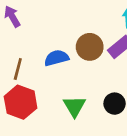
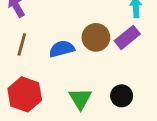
brown line: (18, 69) -> (22, 45), moved

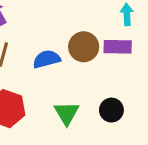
purple rectangle: (127, 37) -> (118, 47), turned 40

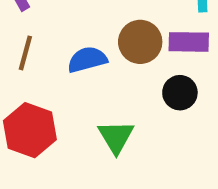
black circle: (111, 110) -> (180, 93), moved

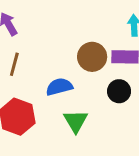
blue semicircle: (87, 60) -> (59, 87), moved

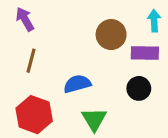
brown circle: (92, 57) -> (111, 35), moved

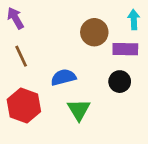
brown line: (31, 61) -> (21, 56), turned -40

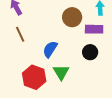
blue semicircle: (63, 77) -> (50, 49), turned -42
red hexagon: (24, 105) -> (34, 77), moved

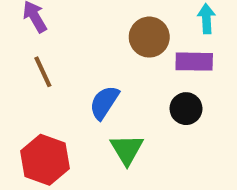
red hexagon: (34, 77) -> (45, 160), moved

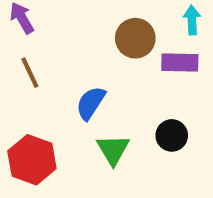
black circle: (186, 109) -> (172, 135), moved

